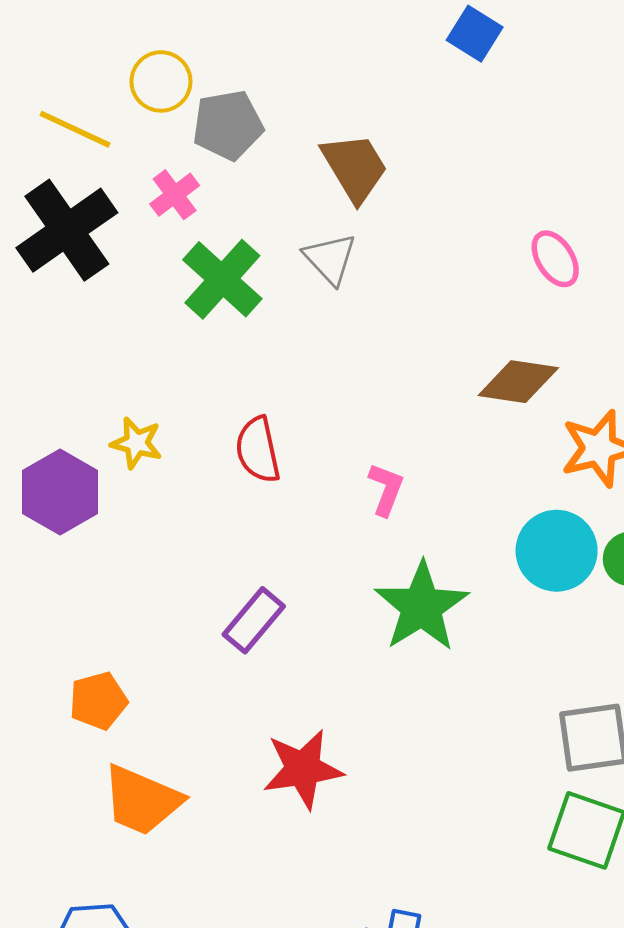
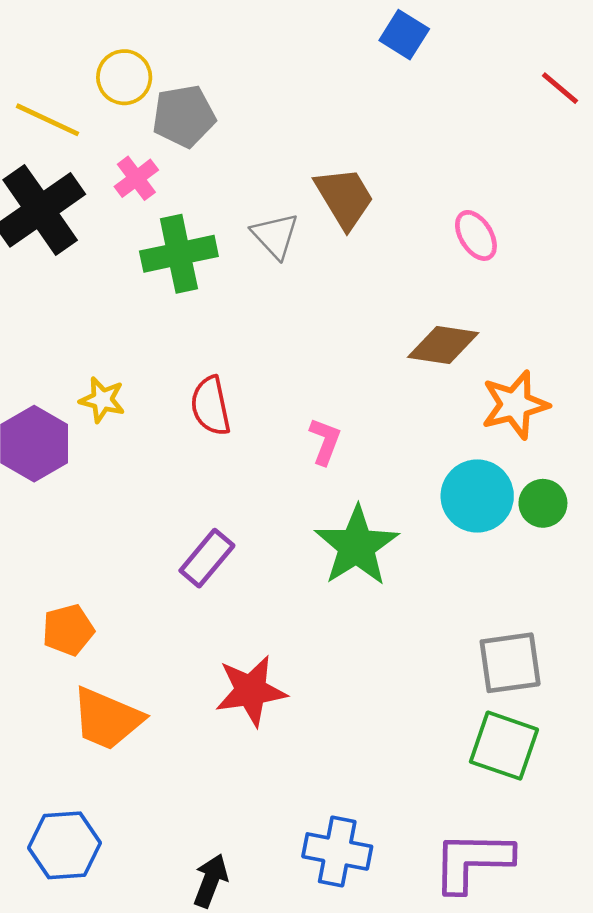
brown trapezoid: (355, 167) -> (345, 198), moved
green cross: (222, 279) -> (179, 254), turned 36

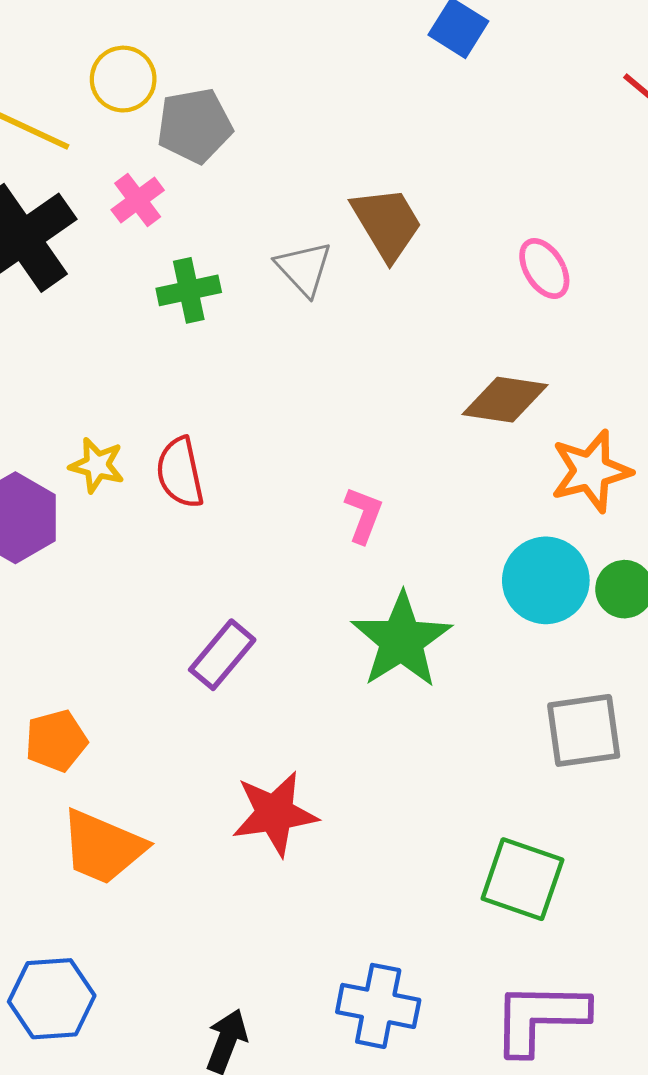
green cross: (179, 254) -> (189, 290), size x0.7
red semicircle: (211, 406) -> (180, 473), moved
gray square: (510, 663) -> (584, 730), moved
green square: (504, 746) -> (522, 879), moved

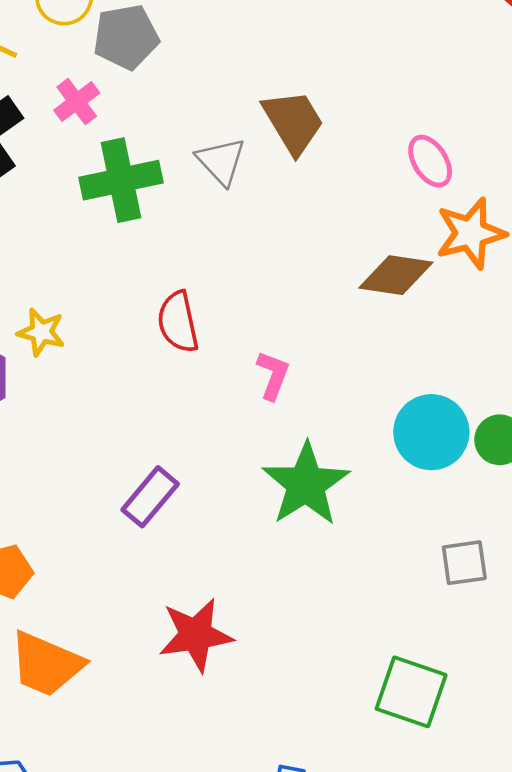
green cross: (189, 290) -> (121, 180), size x1.5
orange star: (591, 471) -> (471, 233), moved
red semicircle: (180, 473) -> (178, 322), moved
gray square: (584, 730) -> (464, 563), size x0.7

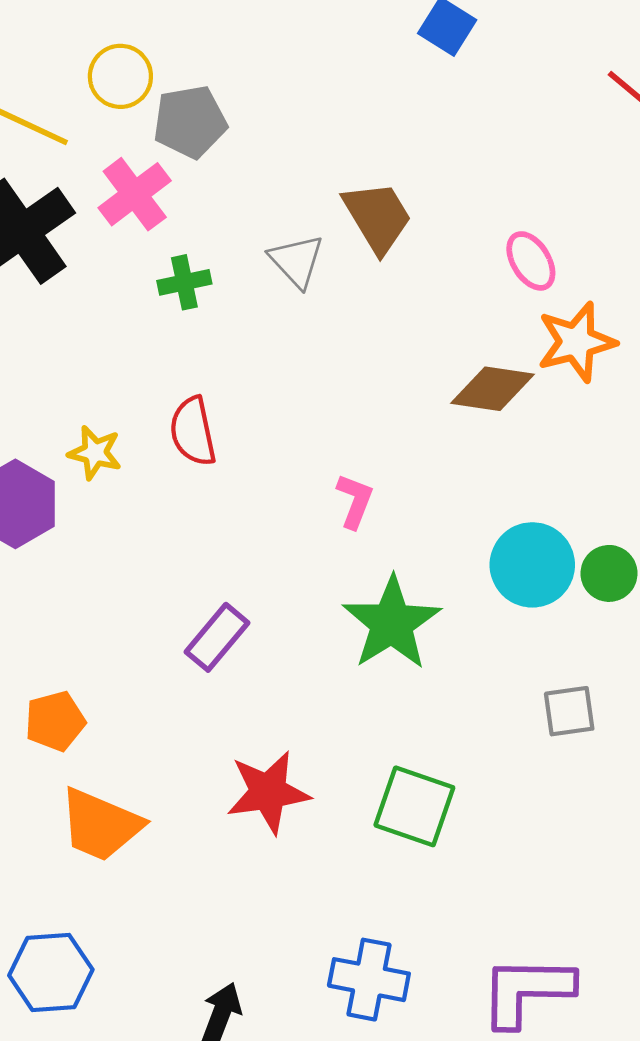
pink cross: (77, 102) -> (135, 194), size x1.4
green cross: (121, 180) -> (184, 282), size x0.6
red semicircle: (178, 322) -> (193, 431), moved
green square: (411, 692) -> (414, 806), moved

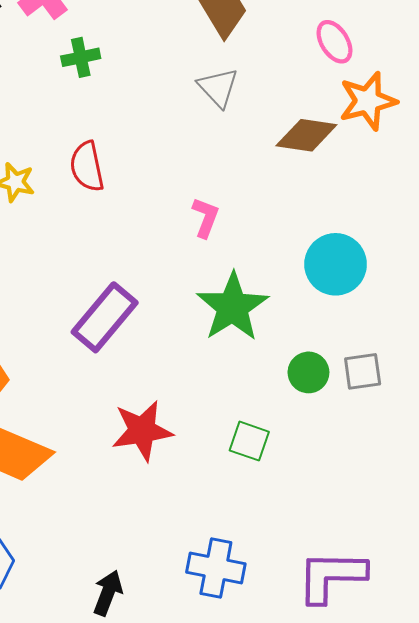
gray triangle: (297, 261) -> (218, 87), moved
green circle: (609, 573) -> (308, 372), moved
purple rectangle: (217, 637) -> (105, 317), size x1.4
green square: (414, 806) -> (249, 441), size x0.7

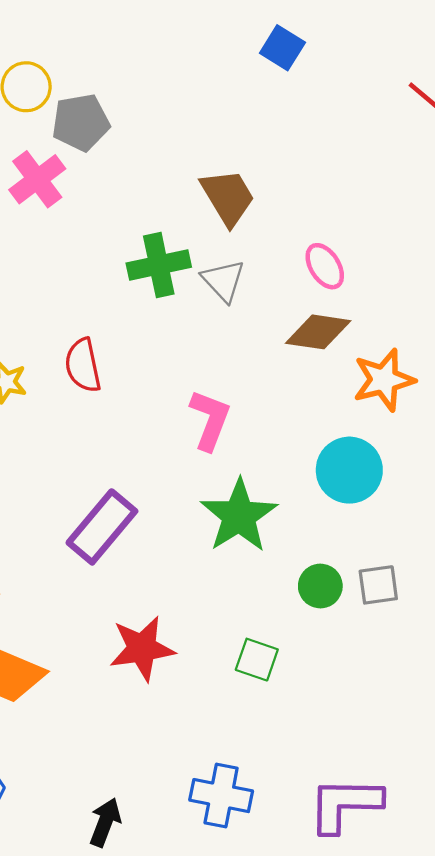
pink ellipse: (334, 42) -> (325, 266), moved
green cross: (81, 57) -> (159, 265), moved, size x1.5
orange star: (368, 101) -> (384, 380), moved
pink L-shape: (206, 217) -> (210, 420), size x1.4

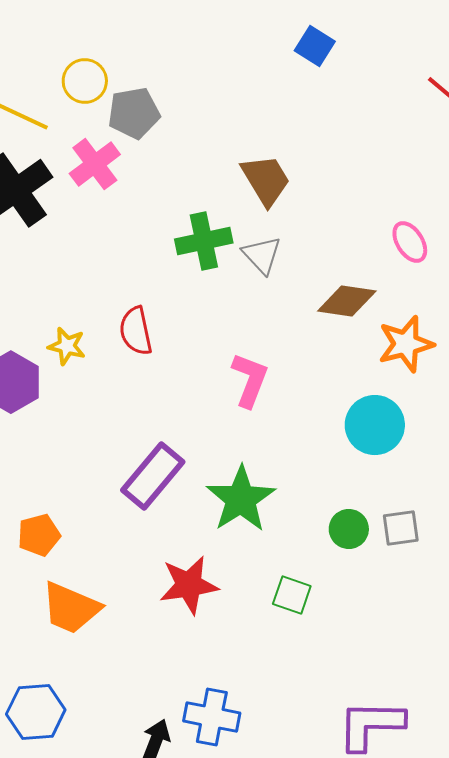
pink ellipse: (325, 266) -> (410, 242), moved
green star: (239, 516) -> (241, 499), moved
blue cross: (221, 796) -> (212, 717), moved

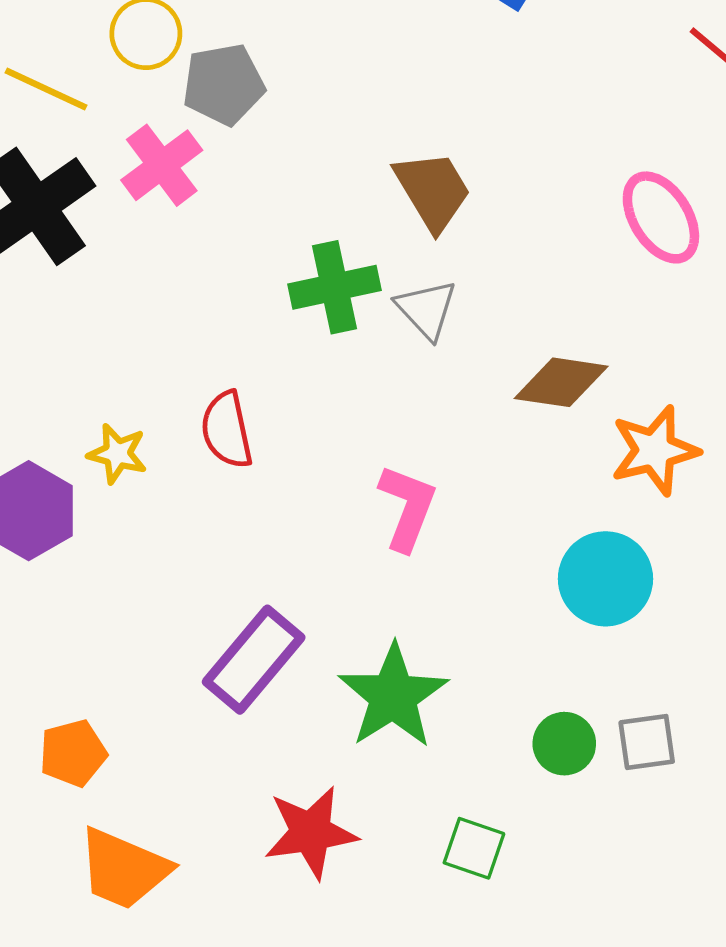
pink ellipse: (410, 242) -> (661, 217), moved, size x1.4

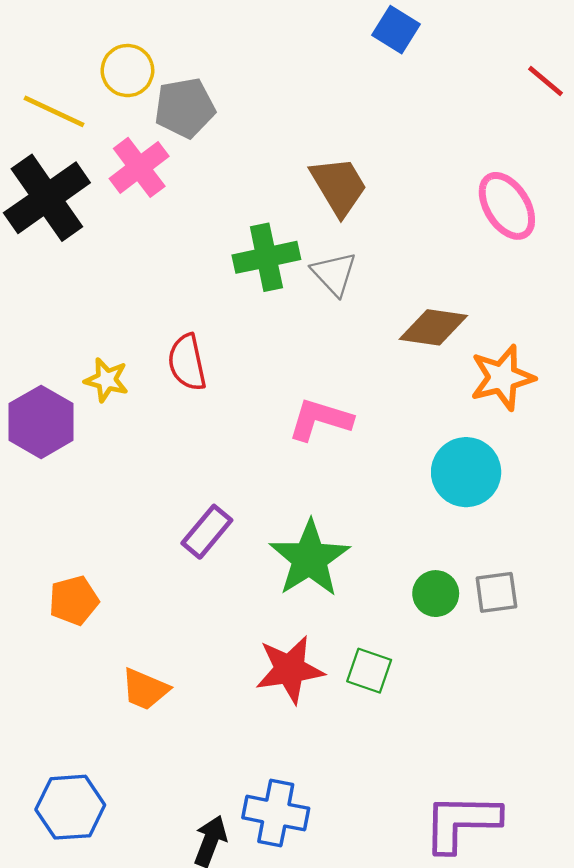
pink L-shape: (407, 507) -> (320, 420), turned -94
purple rectangle: (254, 660) -> (207, 532), size x0.7
red star: (311, 832) -> (290, 669), moved
orange trapezoid: (124, 869) -> (145, 689), moved, size x0.7

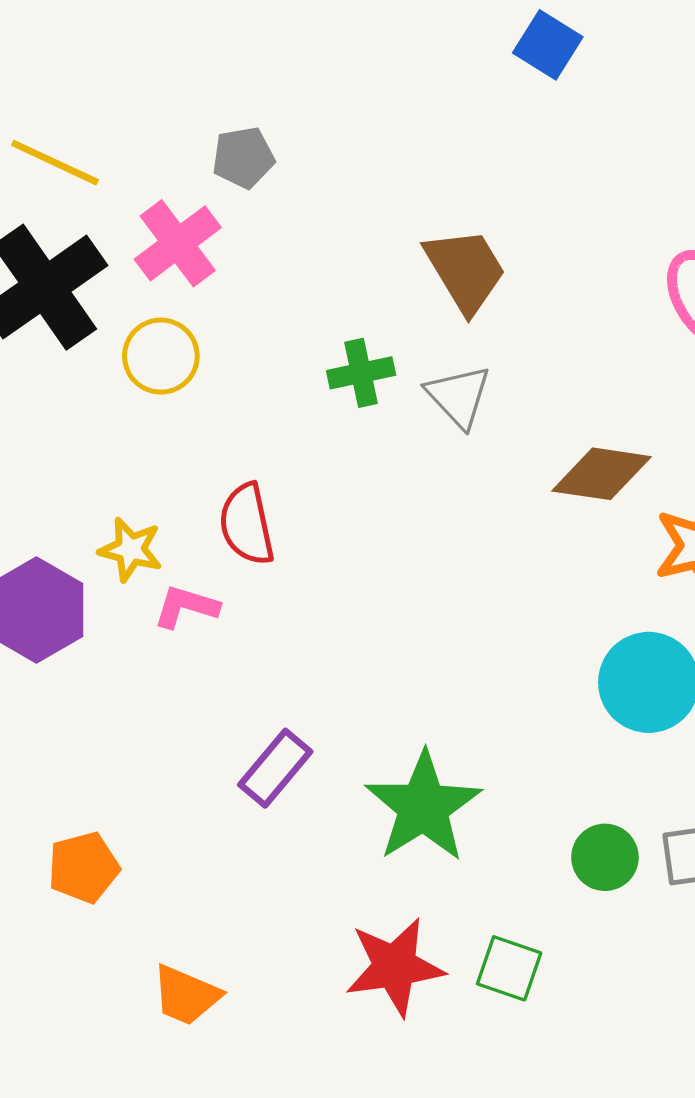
yellow circle: (127, 71) -> (161, 356), moved
gray pentagon: (185, 108) -> (243, 158), size x0.7
green cross: (266, 257) -> (361, 373), size x0.7
pink L-shape: (320, 420) -> (186, 607), moved, size x0.7

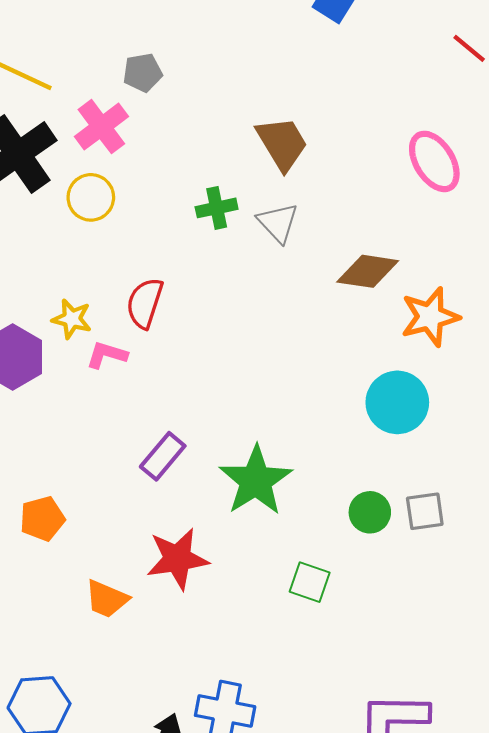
red semicircle: (247, 524) -> (145, 303), turned 30
red star: (395, 967) -> (177, 559), moved

